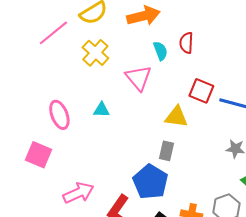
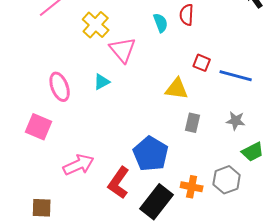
pink triangle: (138, 78) -> (123, 50), moved
red square: (201, 91) -> (202, 63), size x0.7
cyan triangle: (101, 110) -> (102, 82), turned -30
gray rectangle: (166, 151) -> (193, 123), moved

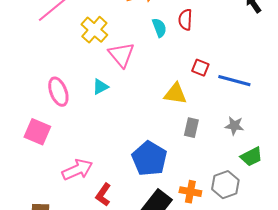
red L-shape: (119, 183) -> (103, 195), moved, size x0.7

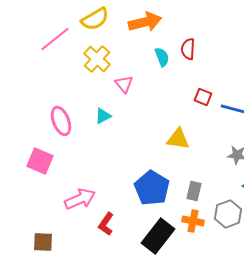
pink triangle: (121, 55) -> (124, 84), size x0.7
yellow triangle: (175, 94) -> (178, 139), moved
gray rectangle: (191, 128) -> (194, 191), moved

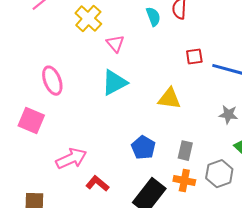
red square: (203, 97) -> (194, 57), turned -30
cyan triangle: (103, 116) -> (114, 83), moved, size x1.6
blue pentagon: (152, 188) -> (143, 148), size x0.7
red L-shape: (106, 224) -> (97, 184), turned 95

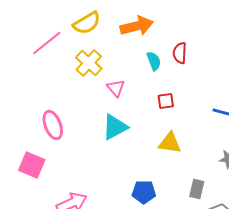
red square: (194, 57) -> (166, 101), moved
blue pentagon: (143, 148) -> (144, 192), turned -30
gray rectangle: (185, 151) -> (197, 189), moved

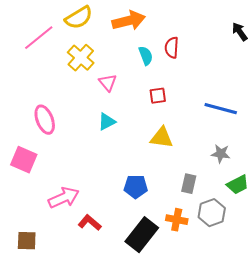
cyan triangle: (115, 127) -> (107, 122), size x0.7

